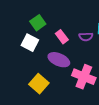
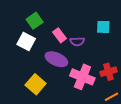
purple semicircle: (86, 37) -> (77, 42), moved

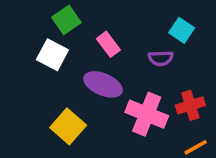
cyan square: (103, 27) -> (182, 30), turned 32
purple semicircle: (77, 42) -> (161, 58), moved

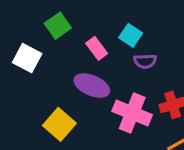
cyan square: (182, 30) -> (131, 35), moved
white square: (52, 55) -> (27, 58), moved

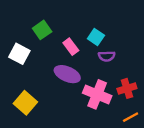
yellow square: (59, 124) -> (25, 103), moved

